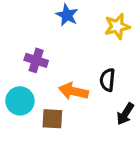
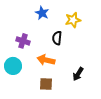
black semicircle: (107, 80) -> (57, 38), moved
brown square: (52, 119) -> (46, 84), moved

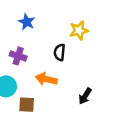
blue star: (42, 13) -> (27, 22), moved
brown square: (46, 84) -> (27, 105), moved

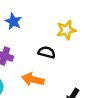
black semicircle: (60, 52) -> (47, 52), turned 98

